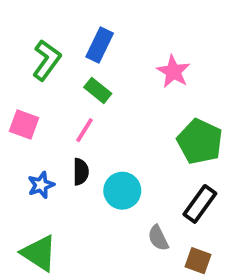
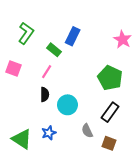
blue rectangle: (100, 45) -> (73, 36), moved
pink star: (173, 71) -> (122, 39), moved
blue star: (41, 185) -> (49, 133), moved

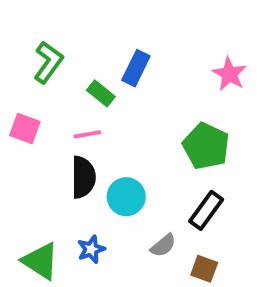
pink line: (47, 72) -> (87, 134), turned 48
black semicircle: (45, 94) -> (83, 177), size x1.5
gray semicircle: (87, 131) -> (163, 245), turned -104

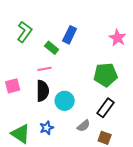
pink square: (25, 129) -> (13, 86), moved, turned -35
green pentagon: (206, 146) -> (106, 75), turned -30

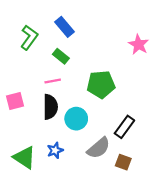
blue rectangle: (70, 35) -> (64, 27), moved, turned -66
green pentagon: (106, 75) -> (101, 85), moved
gray semicircle: (84, 126) -> (99, 148), size x1.5

